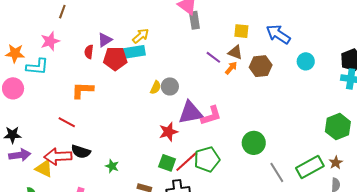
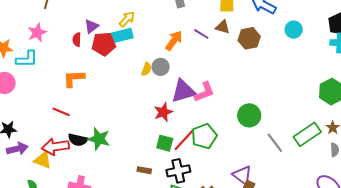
orange arrow: (231, 68) -> (174, 41), moved, size x1.5
green star: (112, 166) -> (99, 139), moved, size x1.6

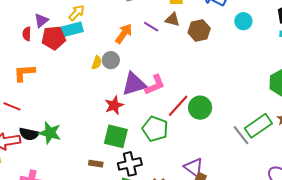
green pentagon: (204, 136) -> (155, 129), turned -30
red line: (184, 140) -> (178, 106), moved
green square: (165, 143) -> (116, 136), size x1.4
gray line: (275, 143) -> (241, 135), moved

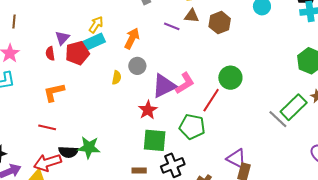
orange arrow: (124, 34) -> (132, 38), moved
yellow semicircle: (97, 63) -> (117, 78), moved
green circle: (200, 108) -> (230, 78), moved

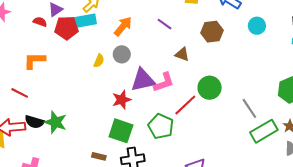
brown triangle: (192, 16) -> (182, 54), moved
red semicircle: (50, 53) -> (40, 22), turned 104
gray line: (278, 119) -> (249, 108), moved

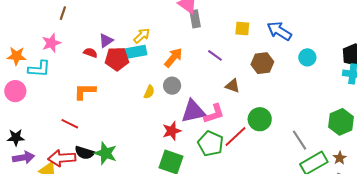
green pentagon: (161, 126) -> (210, 144), moved

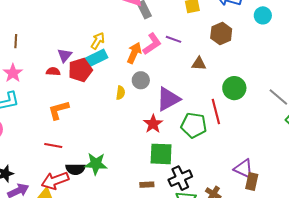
pink L-shape: (214, 114) -> (152, 44), moved
red line: (235, 136) -> (216, 111), turned -45

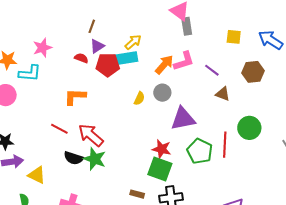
purple line: (174, 39) -> (212, 70), moved
brown line: (16, 41) -> (92, 26), moved
red star: (153, 124) -> (162, 149), moved, turned 30
red arrow: (55, 181) -> (91, 135), moved, turned 44

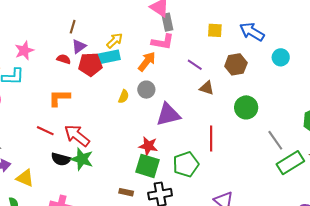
pink L-shape: (184, 61) -> (163, 42), moved, turned 30
green circle: (249, 128) -> (246, 107), moved
green pentagon: (200, 151) -> (186, 164), moved, turned 30

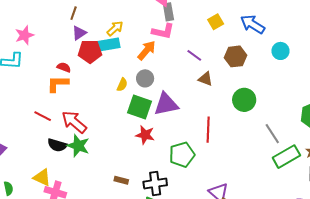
yellow square: (215, 30) -> (216, 22), turned -35
red semicircle: (64, 59) -> (64, 67), moved
green square: (148, 166) -> (139, 107), moved
yellow triangle: (25, 178) -> (42, 177), moved

